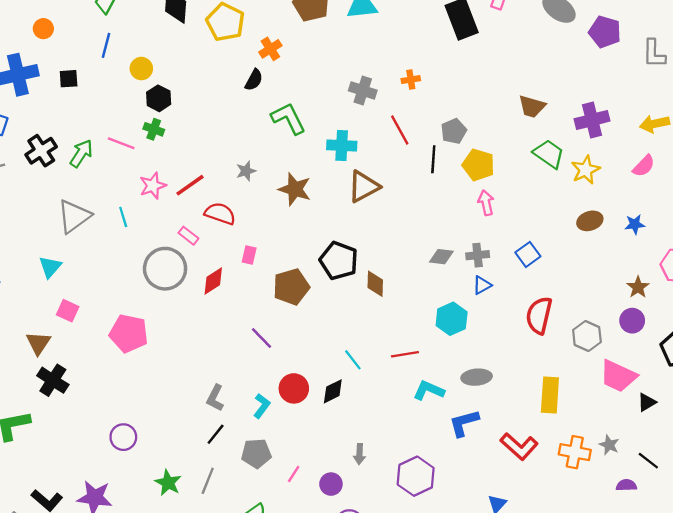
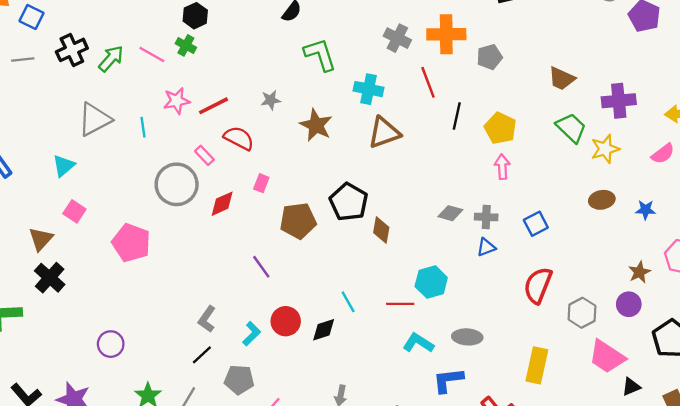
orange cross: (411, 80) -> (446, 34), size x2.0
gray pentagon: (454, 131) -> (489, 57), moved
cyan hexagon: (452, 319) -> (431, 282), moved

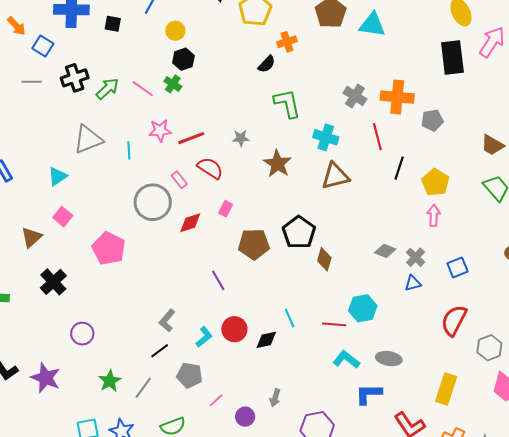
gray cross: (486, 217) -> (416, 257), turned 36
black cross: (50, 278) -> (53, 282), moved

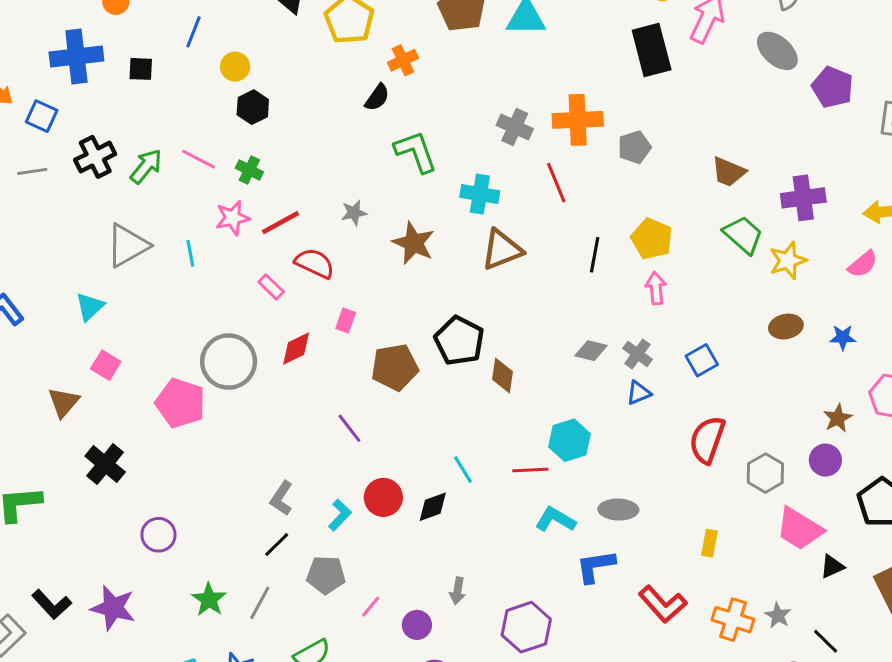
green cross: (173, 84) -> (249, 170), moved
black line: (399, 168) -> (595, 255), moved
gray circle: (153, 202) -> (229, 362), moved
yellow rectangle: (446, 389) -> (710, 543), size x0.6

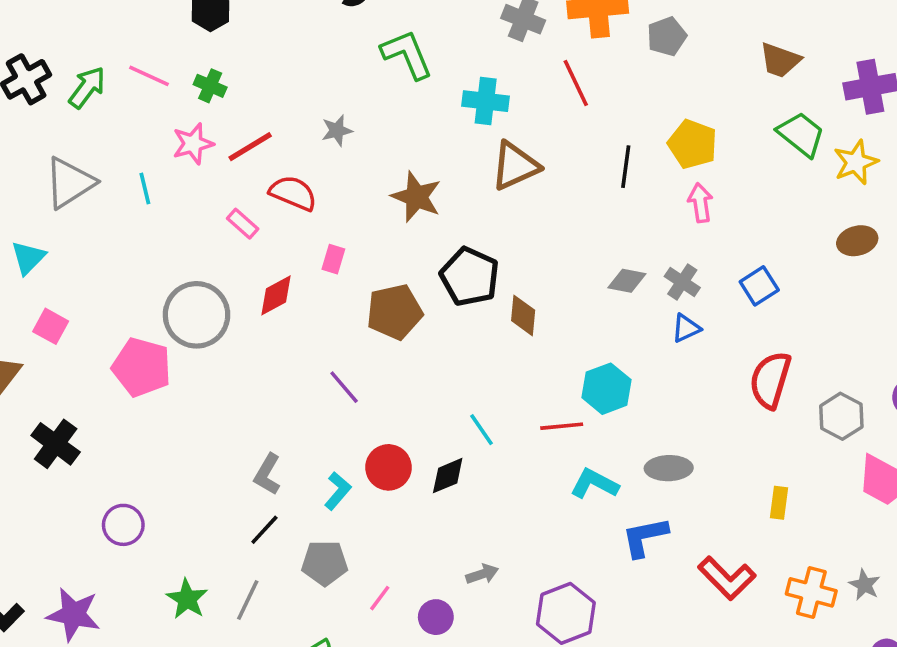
brown star: (414, 243) -> (416, 197), moved
gray arrow: (458, 591) -> (482, 574), turned -115

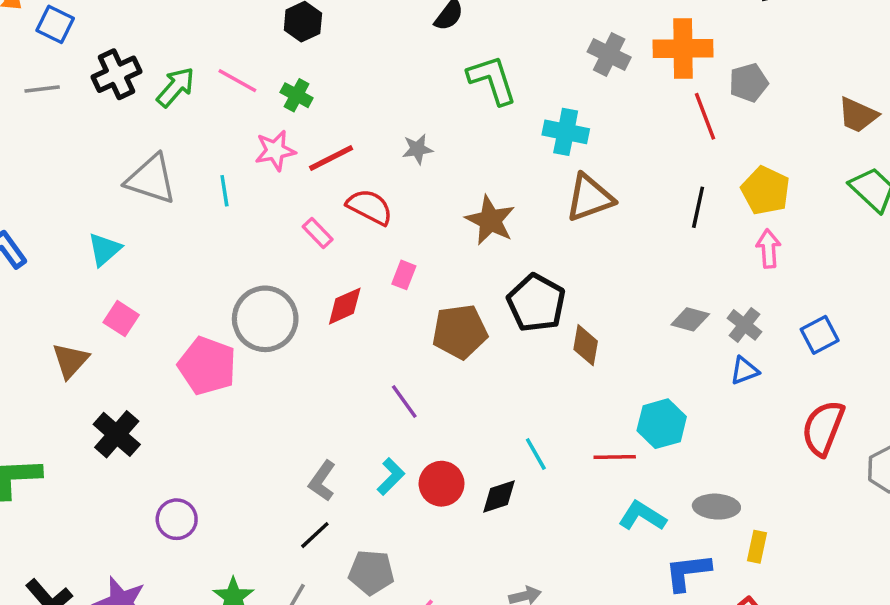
red line: (576, 83) -> (705, 116), moved
gray triangle: (70, 183) -> (151, 179), turned 46
cyan L-shape: (338, 491) -> (391, 476), moved
yellow rectangle: (779, 503) -> (757, 547), moved

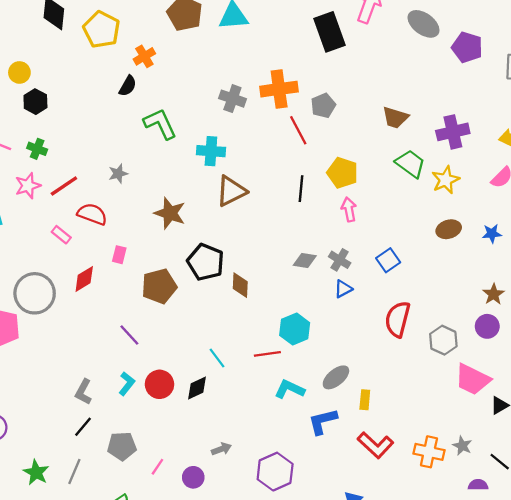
gray ellipse: (716, 507) -> (336, 377), turned -36

